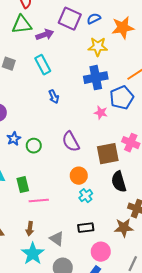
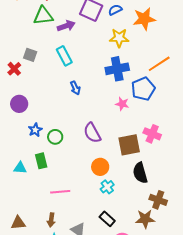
green rectangle: (23, 185) -> (41, 161), moved
black rectangle: (86, 228) -> (107, 219), turned 49

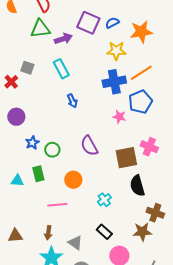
orange line: (159, 64) -> (141, 73), moved
orange circle: (100, 167) -> (73, 180), moved

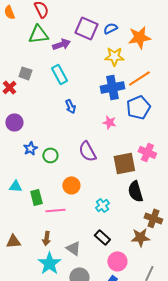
pink star: (119, 117) -> (109, 122), moved
green rectangle: (38, 174) -> (36, 197), moved

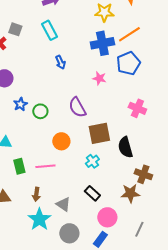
brown square: (124, 163) -> (99, 133), moved
green rectangle: (36, 197) -> (19, 166), moved

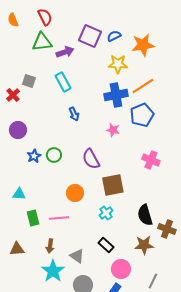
green circle: (40, 111) -> (54, 155), moved
black semicircle: (125, 147) -> (145, 215), moved
brown cross: (143, 174) -> (167, 229), moved

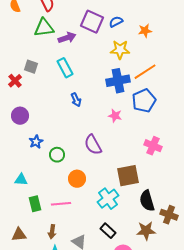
orange star: (143, 45) -> (145, 31), size x0.6
green circle: (54, 155) -> (57, 155), moved
brown square: (113, 185) -> (128, 176), moved
cyan cross: (106, 213) -> (108, 199), size x1.5

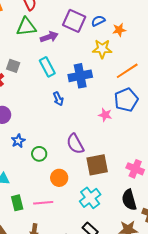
orange star: (145, 31) -> (119, 30), moved
blue cross: (118, 81) -> (80, 76), moved
pink star: (115, 116) -> (105, 115), moved
pink cross: (153, 146) -> (135, 169), moved
brown square: (128, 176) -> (97, 165), moved

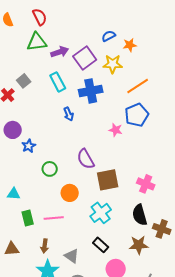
purple square: (74, 21) -> (85, 58), moved, turned 30
gray square: (13, 66) -> (24, 81), turned 32
blue star: (18, 141) -> (29, 146), moved

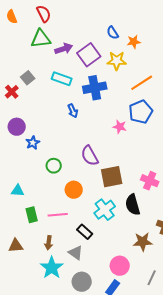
blue semicircle: (109, 36) -> (113, 33), turned -96
cyan rectangle: (58, 82) -> (62, 79), turned -42
black semicircle: (140, 215) -> (133, 205), moved
black rectangle: (101, 245) -> (85, 232), moved

